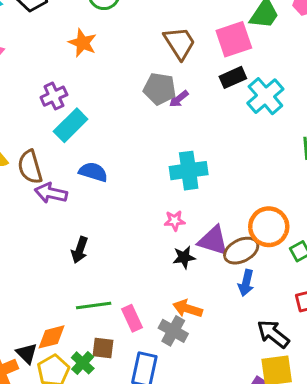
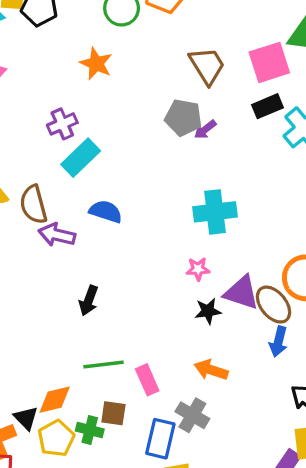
brown ellipse: (241, 251) -> (273, 305), turned 76
gray cross: (173, 331) -> (192, 415), moved
green cross: (83, 363) -> (90, 430), turned -30

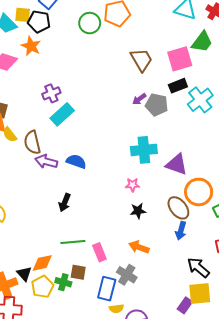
orange star: (96, 64) -> (31, 46), moved
gray pentagon: (183, 118) -> (157, 105), moved
blue semicircle: (106, 212) -> (76, 161), moved
purple triangle: (242, 293) -> (177, 164), moved

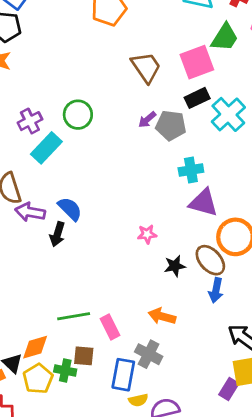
green circle: (90, 23) -> (78, 115), moved
cyan cross: (144, 150) -> (191, 170), moved, size x0.7
blue semicircle: (76, 161) -> (70, 209), turned 30
black arrow: (65, 202) -> (57, 234), moved
black star: (138, 211) -> (175, 266), moved

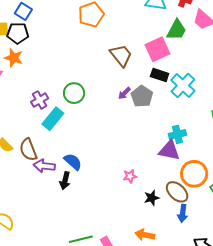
black rectangle: (197, 98) -> (160, 75), turned 48
gray pentagon: (171, 125) -> (142, 96), turned 30
cyan cross: (191, 170) -> (177, 134), moved

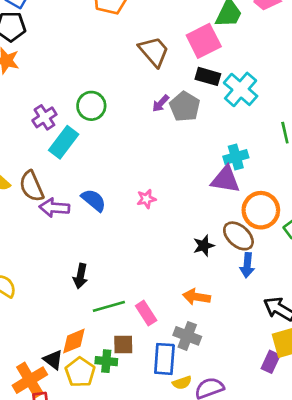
pink star: (130, 176) -> (146, 199), moved
black arrow: (65, 181) -> (80, 276), moved

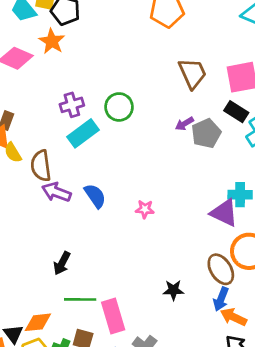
black star: (204, 246) -> (173, 290), moved
orange arrow: (196, 297) -> (233, 317), moved
pink rectangle: (146, 313) -> (113, 316), size x1.4

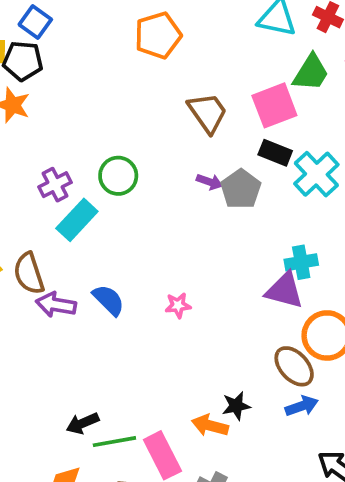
purple arrow: (184, 124) -> (209, 182), turned -120
black arrow: (62, 263) -> (82, 423), moved, turned 50
blue arrow: (221, 299) -> (302, 406), turned -120
orange arrow: (233, 317) -> (210, 425), moved

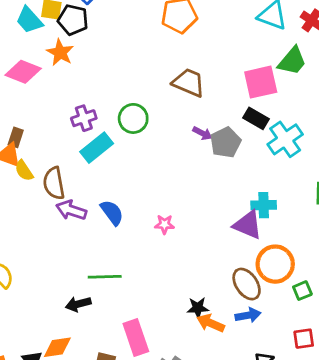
brown trapezoid: (208, 113) -> (189, 83), moved, turned -40
orange arrow: (210, 425) -> (211, 323), moved
green line: (114, 442) -> (105, 277), moved

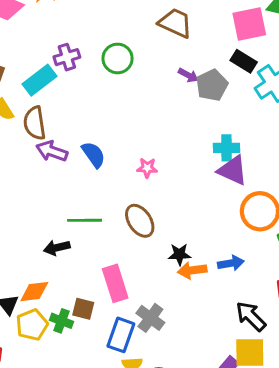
cyan rectangle: (97, 148) -> (40, 80), moved
cyan cross: (264, 205) -> (226, 148), moved
brown ellipse: (247, 284) -> (140, 221), moved
orange arrow: (211, 323) -> (192, 270), turned -32

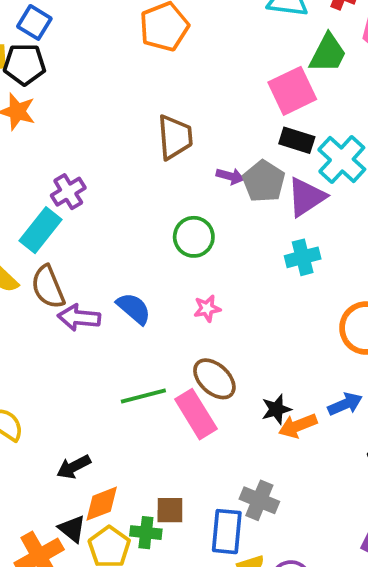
brown trapezoid: (175, 23) -> (175, 137), moved, turned 75
green circle: (118, 58) -> (194, 237), moved
purple triangle: (233, 170) -> (306, 197), moved, turned -44
black arrow: (57, 248) -> (74, 467), moved
pink rectangle: (115, 283) -> (196, 414), moved

